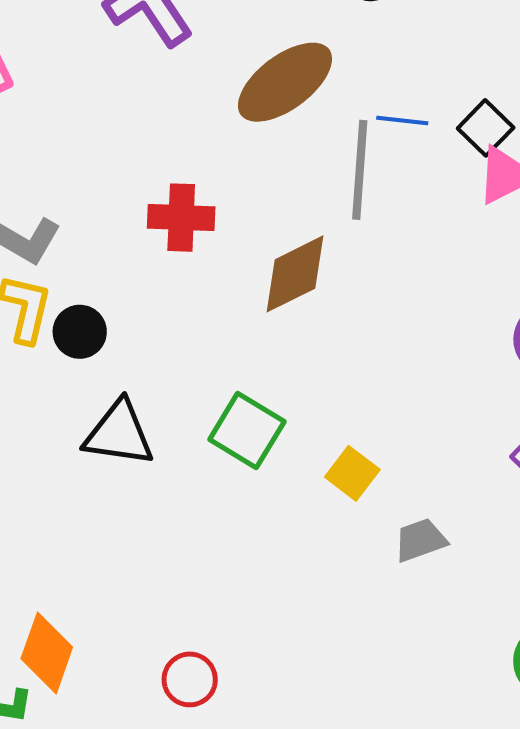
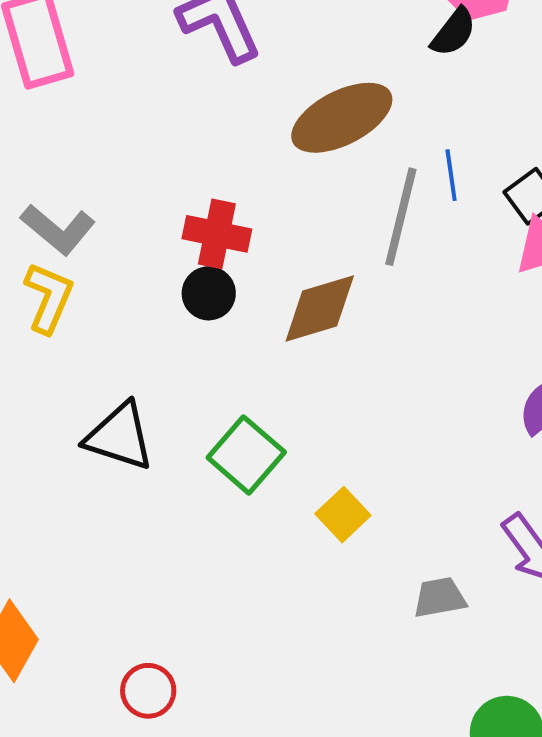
blue line: (402, 121) -> (451, 175), turned 66
black circle: (80, 332) -> (209, 293), moved
gray trapezoid: (420, 540) -> (440, 597), moved

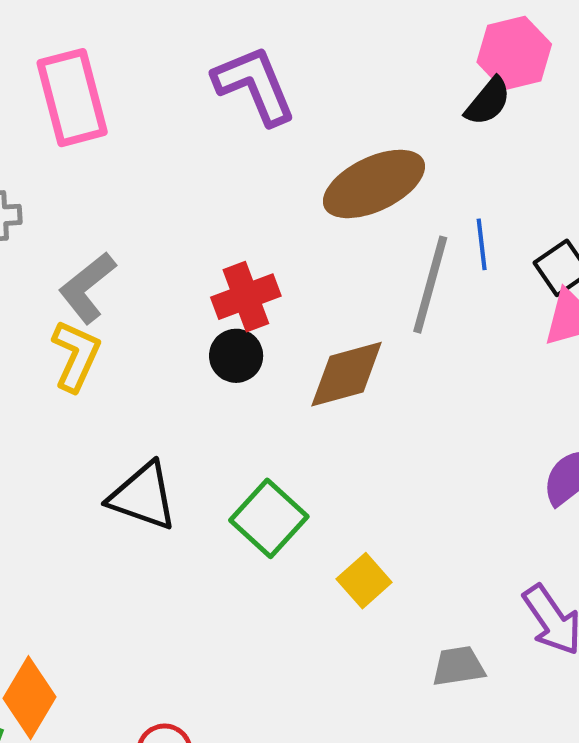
gray L-shape: (58, 229) -> (87, 288), turned 100
red cross: (217, 234) -> (246, 297), turned -34

